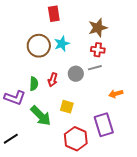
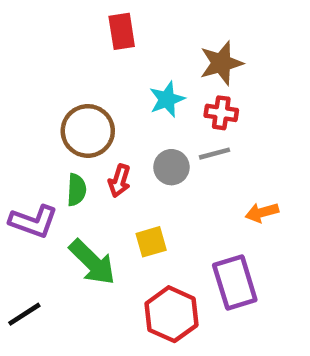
cyan star: (62, 44) -> (167, 99), moved
brown circle: (39, 46) -> (88, 131), moved
yellow square: (67, 107) -> (151, 242), turned -32

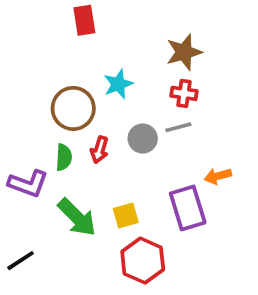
red rectangle: (122, 31) -> (84, 20), moved
cyan star: (167, 99) -> (118, 84), moved
yellow square: (151, 242) -> (126, 215), moved
purple rectangle: (235, 283) -> (188, 208), moved

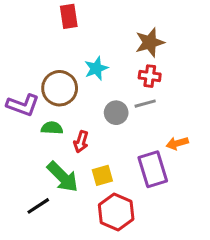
red arrow: (99, 150) -> (81, 142), moved
green semicircle: (64, 157) -> (52, 128), turned -90
purple L-shape: (28, 184) -> (23, 105), moved
black line: (21, 261) -> (38, 206), moved

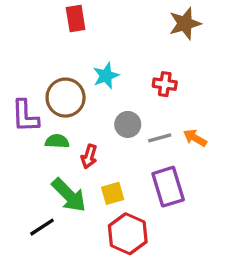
brown star: (150, 42) -> (185, 24), moved
gray line: (145, 104) -> (160, 138), moved
purple L-shape: (23, 105) -> (25, 116), turned 68
orange arrow: (177, 143) -> (195, 138), moved, turned 45

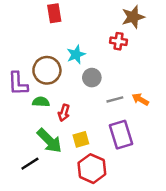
red cross: (165, 84) -> (119, 41), moved
gray circle: (128, 124) -> (92, 78), moved

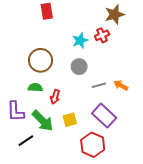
red cross: (119, 41) -> (102, 35), turned -32
cyan star: (76, 55) -> (80, 41), moved
purple L-shape: (18, 84) -> (15, 111), moved
purple rectangle: (121, 135) -> (104, 116), turned -30
red hexagon: (92, 169) -> (93, 145), moved

